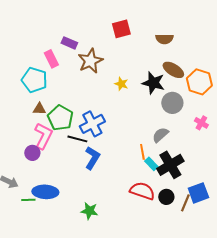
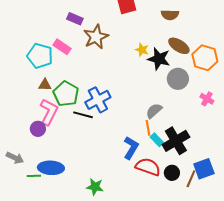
pink rectangle: (51, 59) -> (62, 47), moved, turned -30
yellow star: (121, 84) -> (142, 50), moved
gray semicircle: (160, 135) -> (154, 111), moved
blue L-shape: (92, 158) -> (131, 148), moved

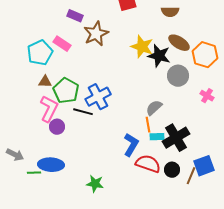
yellow star: (142, 50) -> (142, 47), size x1.6
cyan pentagon: (40, 56) -> (40, 53), turned 30
purple circle: (38, 129) -> (57, 127), moved
cyan rectangle: (157, 140) -> (157, 137), turned -48

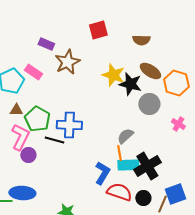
blue cross: (98, 97) -> (69, 125), turned 30
cyan rectangle: (157, 137) -> (128, 165), size x1.5

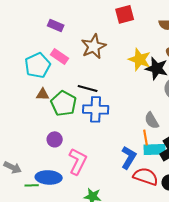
purple rectangle: (46, 44) -> (56, 25), moved
gray semicircle: (125, 136) -> (152, 120), turned -78
pink L-shape: (20, 137) -> (78, 161), moved
black line: (54, 140) -> (88, 88), moved

